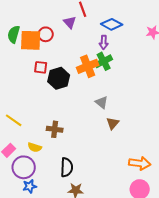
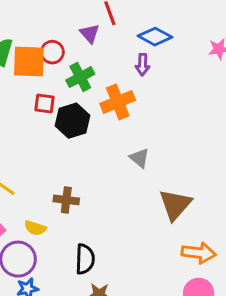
green cross: (104, 61) -> (80, 77), moved
brown triangle: (113, 123) -> (175, 205), moved, size x1.6

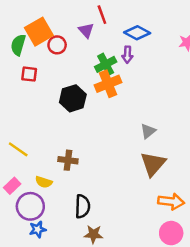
orange square: (29, 61) -> (39, 32), moved, turned -32
green cross: (80, 77) -> (106, 64), moved
red square: (45, 103) -> (29, 74), moved
gray triangle: (139, 158) -> (148, 131), moved, turned 42

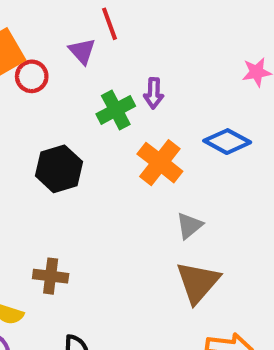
blue diamond: (137, 33) -> (227, 142), moved
orange cross: (108, 84) -> (160, 163), moved, turned -30

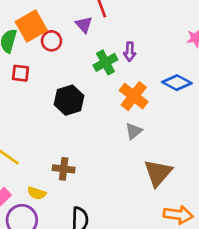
gray triangle: (189, 226) -> (134, 131), moved

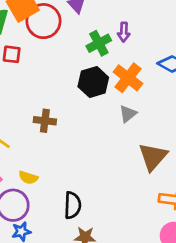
red circle: (51, 41) -> (43, 21), size x1.6
black hexagon: (69, 100) -> (93, 82), moved
brown cross: (64, 169) -> (45, 121), moved

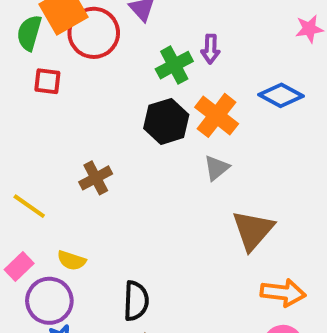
brown cross: (45, 121) -> (96, 178), turned -35

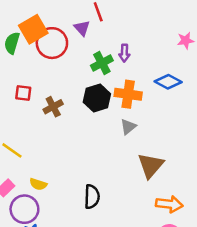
red square: (47, 81) -> (23, 93), moved
orange cross: (217, 115) -> (128, 94), turned -30
brown cross: (96, 178) -> (53, 107), moved
black semicircle: (136, 301) -> (92, 197), moved

